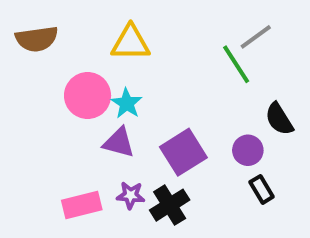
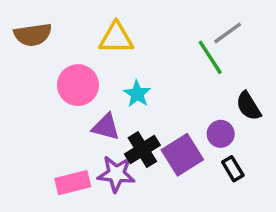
cyan star: (127, 103) -> (137, 94), moved
purple square: (183, 152) -> (182, 155), moved
purple star: (131, 195) -> (116, 174), size x1.5
black cross: (170, 205) -> (142, 150), moved

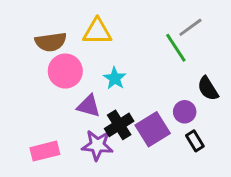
brown semicircle: (33, 35) -> (51, 42), moved
pink rectangle: (73, 183) -> (45, 151), moved

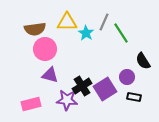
gray line: (190, 27) -> (104, 22), moved, turned -30
cyan star: (115, 78) -> (86, 33), moved
purple triangle: (89, 106) -> (50, 75), moved
black rectangle: (195, 141) -> (134, 97), turned -48

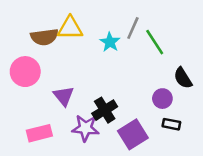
yellow triangle: (67, 22) -> (70, 28), moved
pink circle: (45, 49) -> (25, 72), moved
purple triangle: (50, 75) -> (64, 96), turned 36
purple square: (105, 89) -> (133, 134), moved

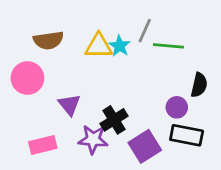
yellow triangle: (70, 28) -> (99, 46), moved
green line: (155, 42) -> (168, 46), turned -52
black semicircle: (183, 78) -> (199, 85), turned -135
black rectangle: (171, 124) -> (187, 135), size x1.6

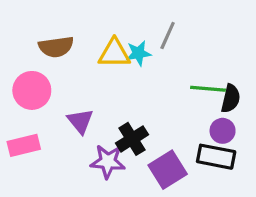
cyan star: (120, 46) -> (139, 53), turned 30
green line: (168, 46) -> (208, 89), moved
purple circle: (177, 107) -> (223, 131), moved
pink rectangle: (43, 145) -> (24, 145), moved

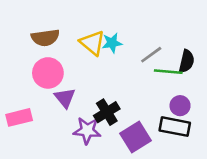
gray line: (168, 35) -> (151, 55), moved, turned 30
yellow triangle: (114, 53) -> (92, 43), turned 40
pink circle: (32, 90) -> (48, 73), moved
black semicircle: (231, 98) -> (187, 61), moved

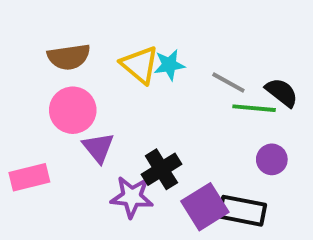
gray line: (151, 55) -> (228, 83), turned 65
black semicircle: (187, 61) -> (282, 92), turned -65
black rectangle: (175, 127) -> (242, 211), moved

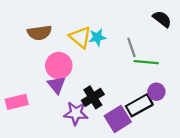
gray line: (228, 83) -> (131, 47), turned 42
black semicircle: (282, 92) -> (162, 19), moved
pink circle: (73, 110) -> (59, 66), moved
black rectangle: (242, 211) -> (139, 105), moved, turned -40

